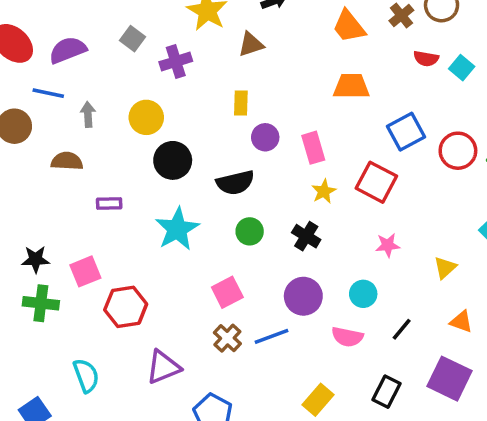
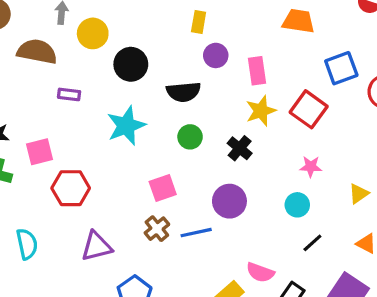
yellow circle: (146, 117) -> (93, 33), moved
brown semicircle: (67, 161) -> (37, 52), size x1.4
yellow star: (324, 191) -> (261, 111), size x1.4
cyan circle: (363, 294) -> (297, 205), moved
pink semicircle: (347, 337) -> (260, 272), moved

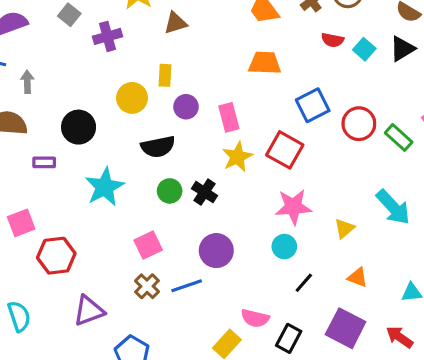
yellow circle: (93, 33) -> (132, 98), moved
black circle: (131, 64) -> (79, 127), moved
black cross: (240, 148) -> (204, 192), moved
pink star: (311, 167) -> (293, 207), size x1.6

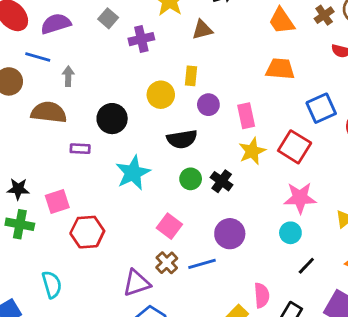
pink square: (148, 245) -> (169, 226), turned -30
purple triangle: (89, 311) -> (137, 283), moved
pink semicircle: (255, 318) -> (262, 295), turned -110

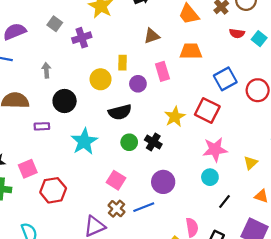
brown triangle: (202, 30) -> (152, 36), moved
gray arrow: (68, 76) -> (46, 70), moved
pink rectangle: (246, 116) -> (162, 71), moved

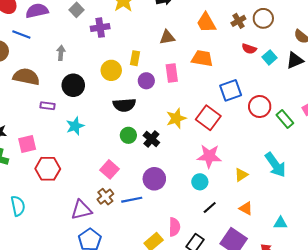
cyan star: (84, 141) -> (75, 126), moved, size x0.7

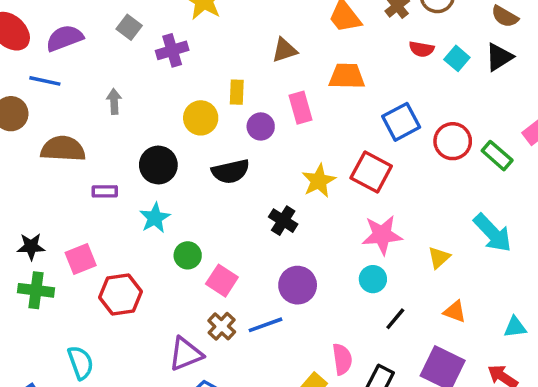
black circle: (73, 85) -> (158, 165), moved
green circle: (128, 135) -> (188, 255), moved

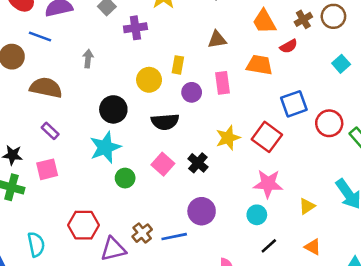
red semicircle: (422, 49) -> (289, 46), moved, turned -48
purple rectangle: (105, 191) -> (50, 131), moved, turned 36
cyan star: (155, 218) -> (105, 147), size x1.4
pink square: (222, 281) -> (163, 164), moved
red hexagon: (120, 295) -> (84, 225), moved

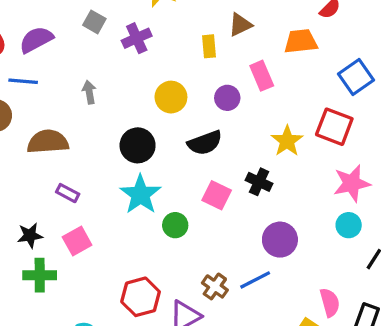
yellow rectangle: (178, 65) -> (209, 46), moved

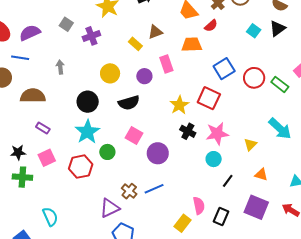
yellow rectangle: (209, 46) -> (135, 44), turned -48
black cross: (259, 182) -> (188, 131), moved
purple circle: (280, 240) -> (158, 153), moved
red hexagon: (141, 297) -> (81, 167), moved

